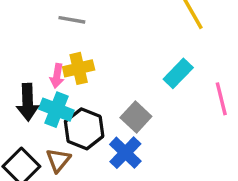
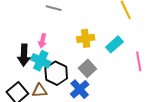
yellow cross: (79, 68) -> (86, 38), moved
brown triangle: (58, 160) -> (40, 91), turned 42

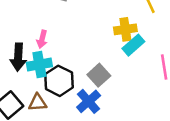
yellow cross: (86, 38) -> (125, 29), moved
cyan cross: (41, 61) -> (39, 64), turned -36

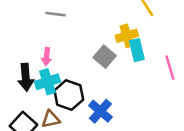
cyan rectangle: (133, 45) -> (137, 50), turned -55
gray square: (99, 75) -> (105, 57), moved

